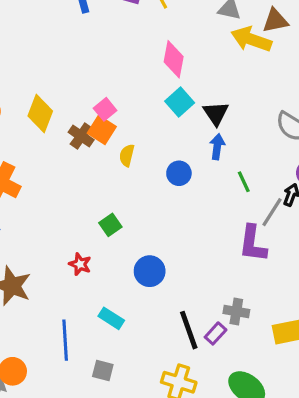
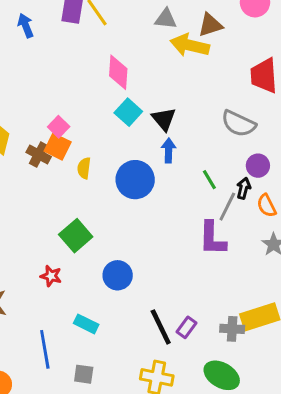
blue circle: (179, 173) -> (135, 180), size x1.6
green line: (244, 182) -> (209, 180), moved
green square: (110, 225) -> (76, 236), size x1.5
gray cross: (236, 311) -> (232, 329), moved

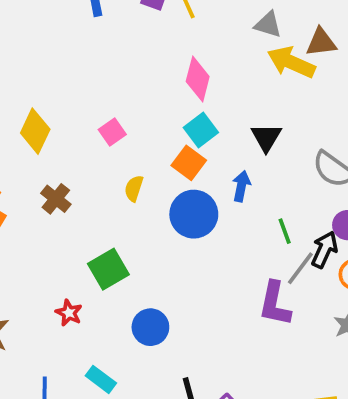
black triangle: (164, 119) -> (266, 137), moved
orange square: (58, 147) -> (189, 163), moved
brown cross: (39, 155) -> (56, 199), moved
black arrow: (244, 188) -> (324, 250), size x1.4

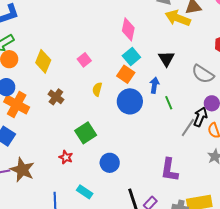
green line: (285, 231) -> (169, 103), moved
purple L-shape: (275, 304) -> (169, 170), moved

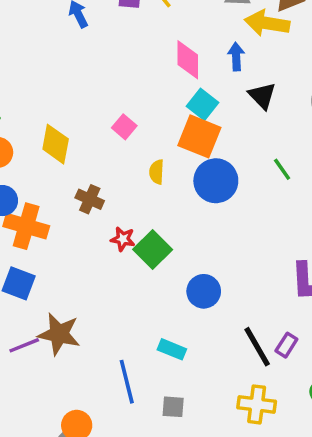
orange square: (126, 74) -> (199, 136), size x1.4
blue arrow: (154, 85) -> (236, 57), moved
red star: (66, 157) -> (123, 239), moved

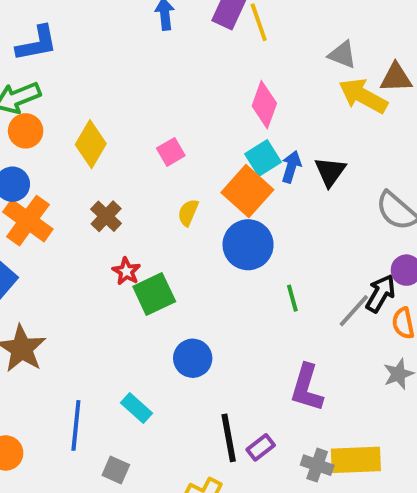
blue arrow: (236, 57) -> (291, 167), moved
green line: (282, 169) -> (292, 298), moved

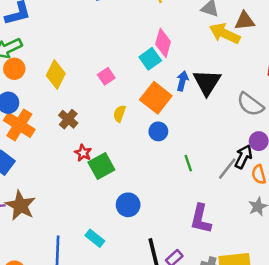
cyan square: (263, 158) -> (150, 59), moved
black triangle: (330, 172) -> (207, 82), size x1.4
blue circle: (248, 245) -> (158, 131), size x0.6

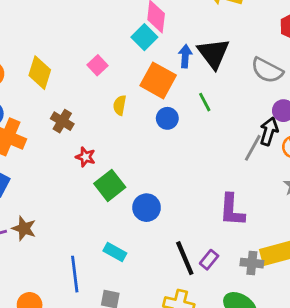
green line: (188, 163) -> (205, 102), moved
green square: (101, 166) -> (110, 185), moved
brown star: (20, 205) -> (24, 228), size x0.7

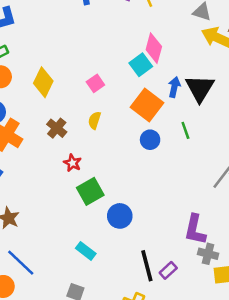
yellow semicircle: (120, 105) -> (94, 120), moved
gray cross: (252, 263) -> (208, 254), moved
blue line: (75, 274) -> (21, 263), moved, turned -48

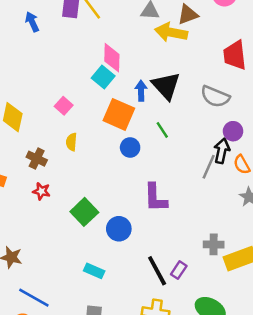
red star: (73, 163) -> (41, 191), moved
purple L-shape: (195, 230) -> (155, 198), moved

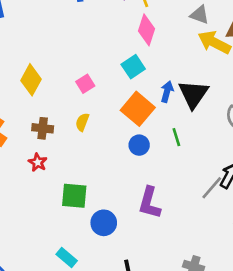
pink diamond: (112, 58) -> (147, 30), moved
brown cross: (37, 159) -> (43, 128), turned -36
green square: (84, 212) -> (74, 196), turned 32

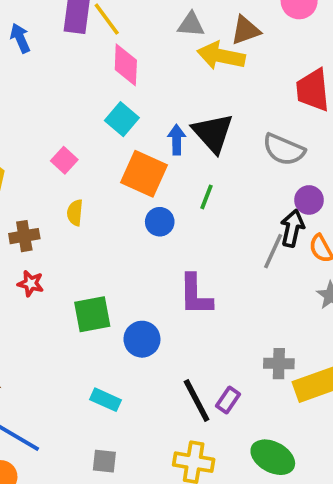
green line: (176, 137) -> (207, 197), turned 54

